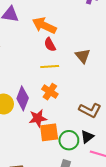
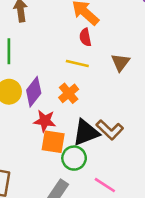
black triangle: (87, 137) -> (86, 133), moved, size x1.6

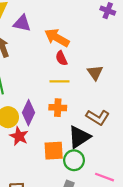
orange cross: (69, 93) -> (58, 108), turned -35
red star: (45, 121) -> (19, 136), moved, turned 30
brown L-shape: (110, 130) -> (98, 117), moved

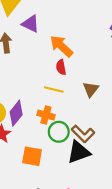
black triangle: (79, 137) -> (79, 152), moved
green circle: (74, 160) -> (59, 132), moved

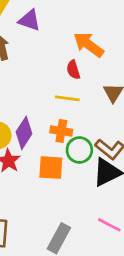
orange arrow: (61, 46) -> (89, 45), moved
orange square: (32, 156) -> (51, 168), moved

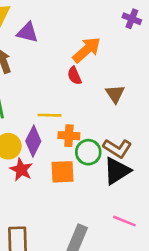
orange arrow: (89, 45) -> (87, 50), turned 108
yellow line: (67, 98) -> (49, 115), moved

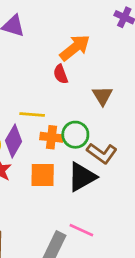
green circle: (88, 152) -> (75, 135), moved
black triangle: (117, 171) -> (82, 177), moved
pink line: (124, 221) -> (81, 230), moved

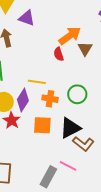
brown triangle: (102, 96) -> (85, 49), moved
green circle: (75, 135) -> (77, 94), moved
brown L-shape: (102, 153) -> (83, 144), moved

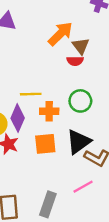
red semicircle: (59, 54) -> (75, 61), moved, turned -64
pink line: (68, 166) -> (83, 187), turned -48
gray rectangle: (48, 177) -> (48, 204), moved

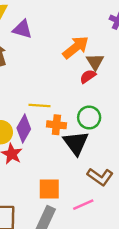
red semicircle: (75, 61) -> (88, 76), turned 140
black triangle: (79, 142) -> (76, 143), moved, turned -36
orange square: (45, 144) -> (49, 189), moved

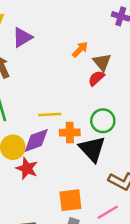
purple triangle: (22, 29) -> (22, 37), turned -40
orange arrow: (76, 47) -> (80, 49), size x0.6
purple diamond: (24, 129) -> (36, 140), turned 48

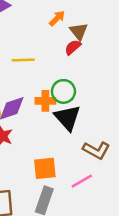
yellow line: (50, 115) -> (23, 60), moved
green circle: (103, 121) -> (63, 91), moved

